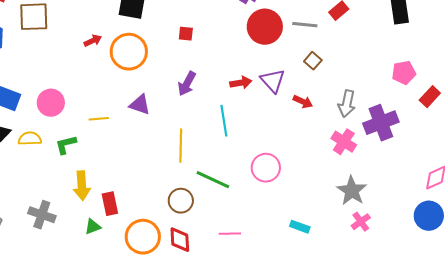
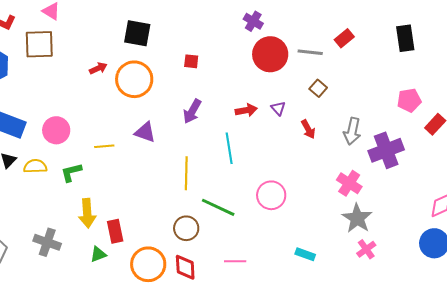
purple triangle: (273, 81) -> (278, 108), size x0.6
red arrow: (303, 102) -> (308, 129), turned 36
pink cross: (344, 142) -> (349, 183), moved

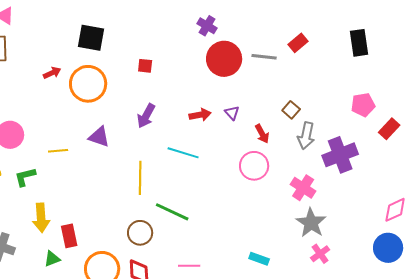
brown square: (318, 88) -> (291, 110), moved
cyan line: (229, 148) -> (183, 153), turned -64
pink circle: (271, 195) -> (254, 166), moved

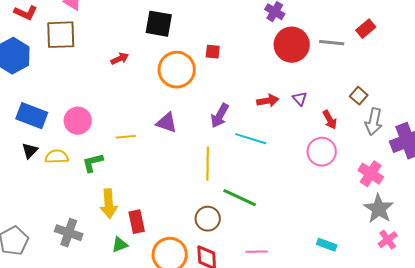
orange circle: (88, 84) -> (177, 70), moved
purple arrow: (146, 116) -> (220, 116), moved

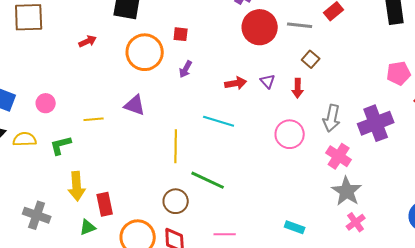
brown square: (359, 96) -> (311, 59), moved
purple arrow: (220, 116) -> (186, 69), moved, size x0.7
red arrow: (330, 120) -> (298, 88), moved, turned 30
pink circle: (78, 121) -> (46, 103), size x0.7
gray arrow: (374, 122) -> (332, 118), moved

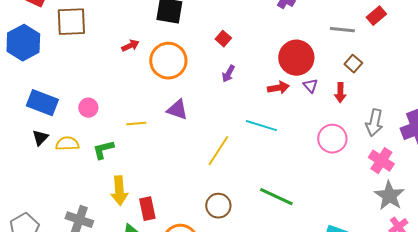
red circle: (260, 27) -> (296, 58), moved
red square: (181, 34) -> (223, 39), turned 35
orange circle: (145, 52) -> (168, 61), moved
yellow line: (176, 146) -> (218, 151), turned 32
green line: (208, 180) -> (276, 197), moved

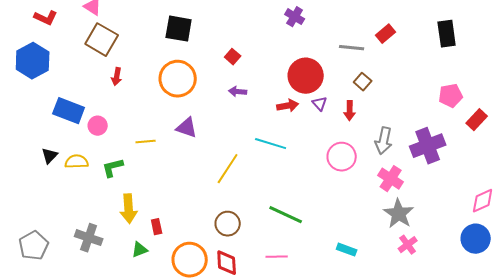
brown square: (71, 22) -> (102, 40), moved, turned 32
red arrow: (130, 46) -> (117, 77), moved, turned 126
purple arrow: (228, 74) -> (238, 92), turned 66
blue rectangle: (42, 103) -> (69, 111), moved
red rectangle: (147, 209) -> (157, 227), size x0.7

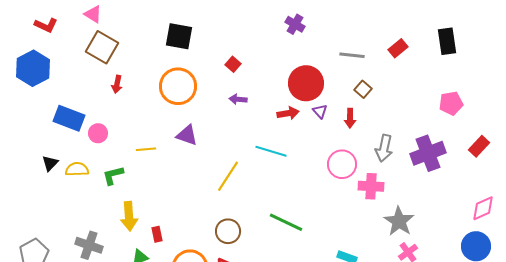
red rectangle: (386, 34) -> (398, 48), moved
red rectangle: (477, 120) -> (479, 146), moved
pink cross: (391, 179) -> (371, 186), moved, turned -30

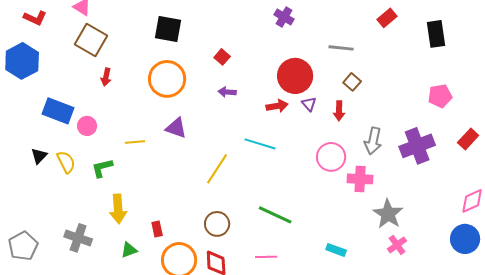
red rectangle: (398, 48) -> (387, 18), moved
yellow semicircle: (77, 169) -> (66, 162), turned 65
red rectangle: (157, 234) -> (157, 229), moved

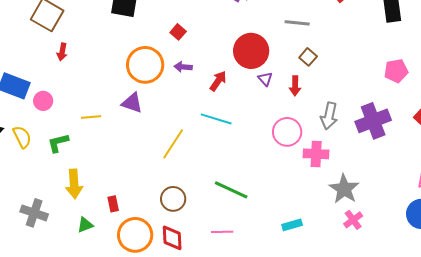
orange circle: (167, 79) -> (145, 65), moved
red arrow: (277, 106) -> (218, 81), moved, turned -45
cyan rectangle: (336, 250) -> (292, 225), turned -36

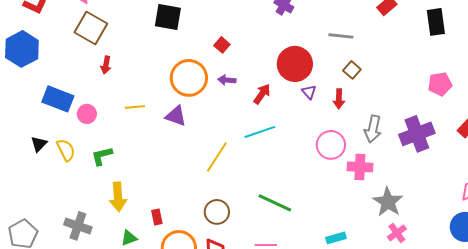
yellow line: (91, 117) -> (135, 107), moved
cyan line: (216, 119) -> (260, 132), turned -36

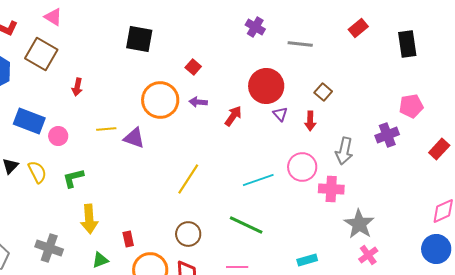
brown square: (91, 28) -> (41, 54), moved
gray line: (341, 36) -> (300, 44), moved
purple triangle: (176, 116) -> (134, 138), moved
cyan line: (260, 132) -> (258, 180), moved
purple cross: (417, 134) -> (387, 135), moved, size x0.7

